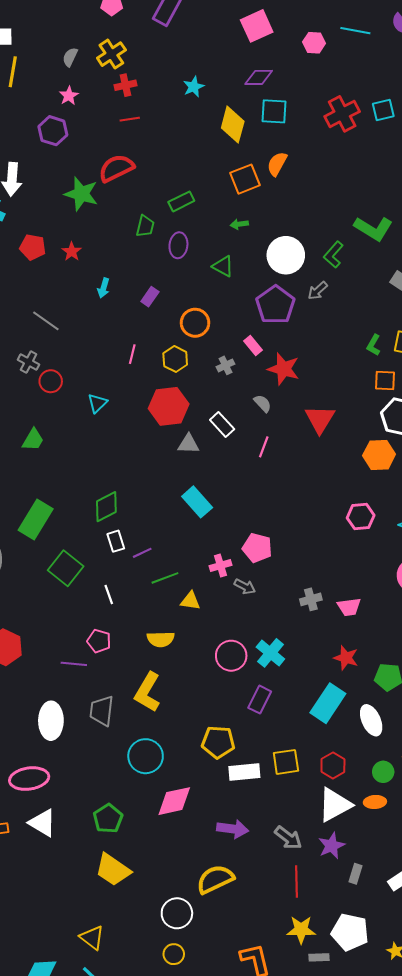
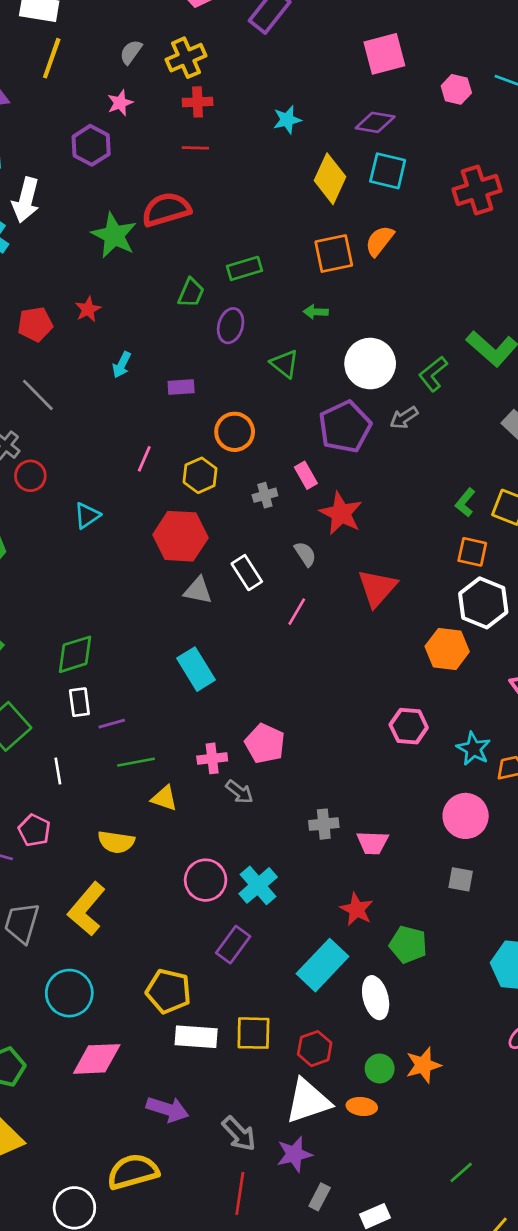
red pentagon: (33, 247) -> (35, 324), moved, turned -30
purple rectangle: (150, 297) -> (181, 387), turned 42

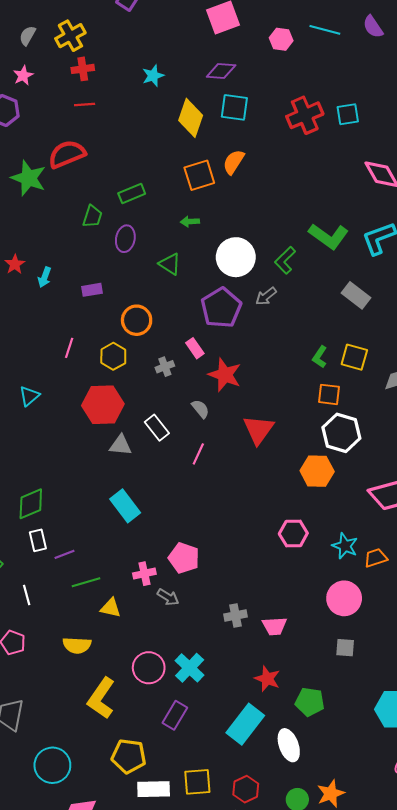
red star: (88, 309) -> (15, 264), moved
yellow L-shape: (87, 909) -> (101, 698), moved

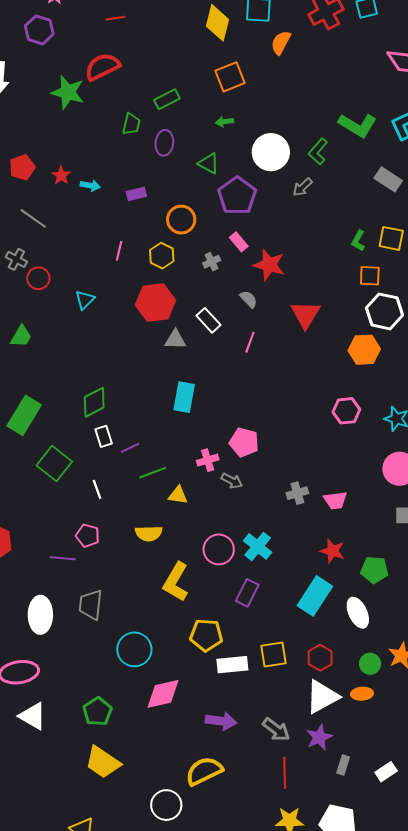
orange semicircle: (234, 162) -> (281, 43), moved
cyan arrow: (44, 277) -> (90, 186), turned -96
purple pentagon: (221, 308) -> (237, 196), moved
cyan rectangle: (125, 506) -> (184, 397), turned 52

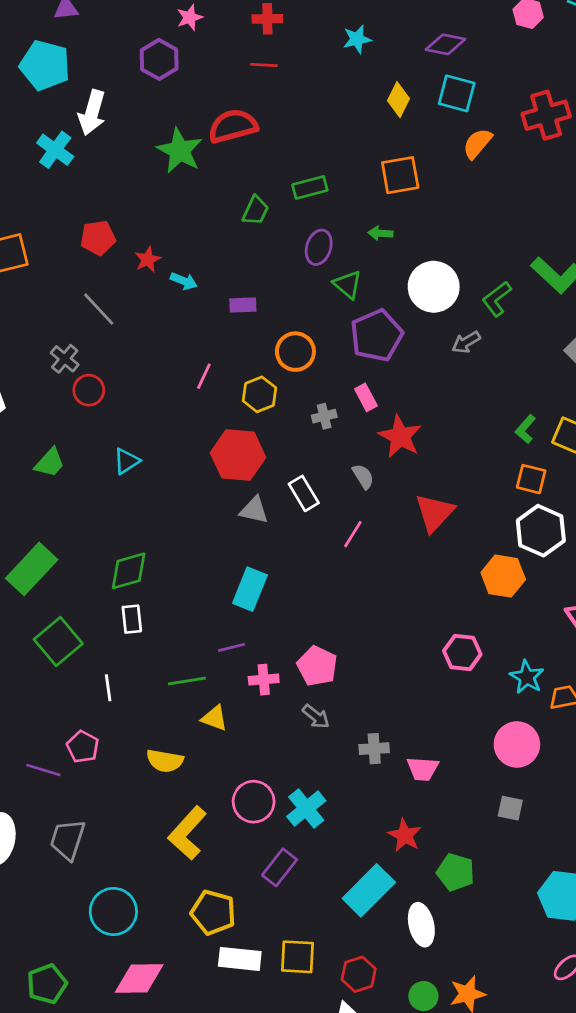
yellow diamond: (217, 23) -> (399, 100), size x0.7
purple ellipse: (164, 143) -> (319, 247), moved
cyan triangle: (85, 300) -> (126, 461), moved
purple line: (130, 448) -> (231, 647), moved
gray arrow: (232, 481) -> (316, 716), moved

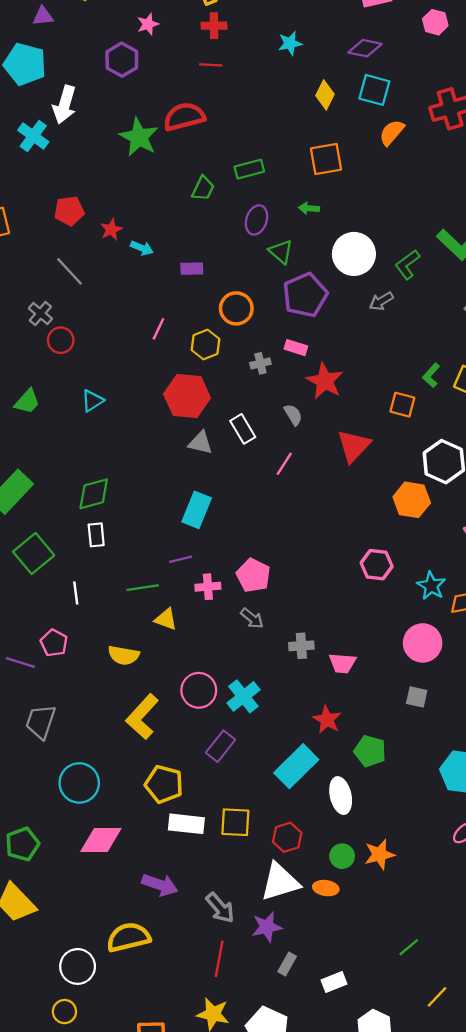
pink rectangle: (366, 397) -> (296, 348), turned -45
orange square: (531, 479) -> (402, 405), moved

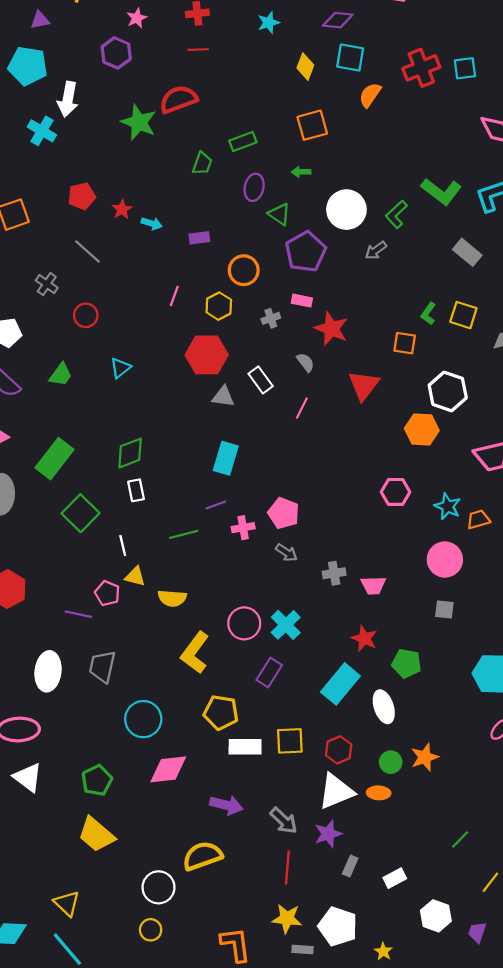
gray cross: (40, 314) -> (47, 284), moved
yellow triangle: (166, 619) -> (135, 576), moved

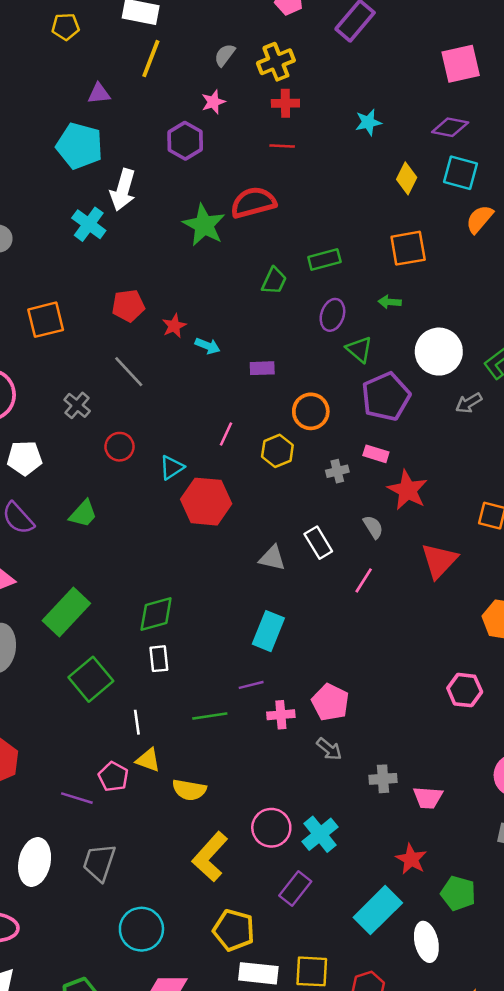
red hexagon: (207, 355) -> (206, 502), moved
cyan triangle: (120, 368) -> (172, 467), moved

